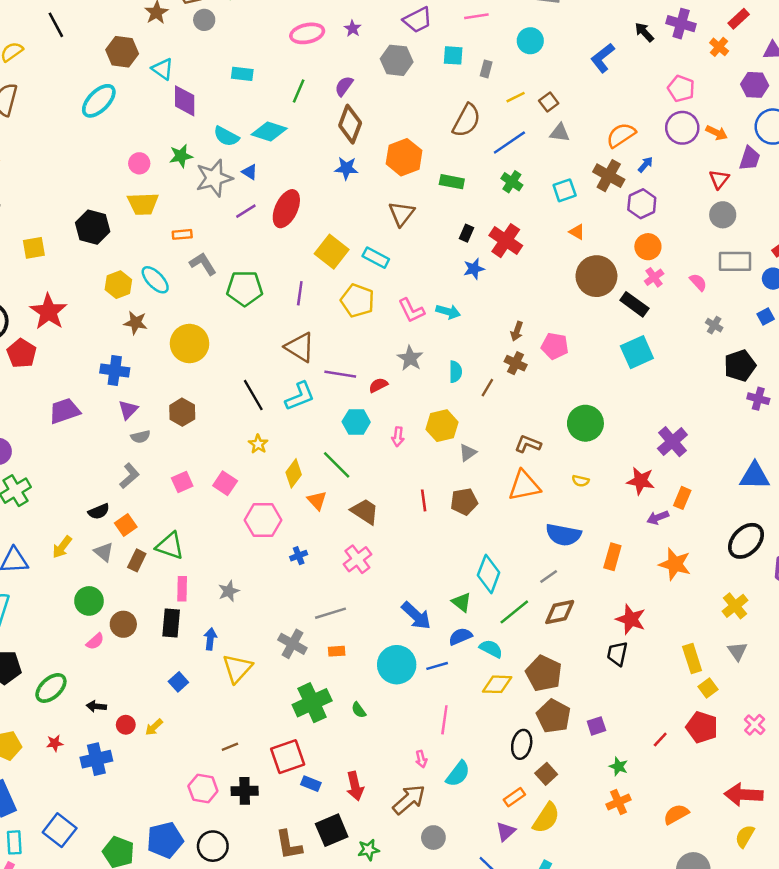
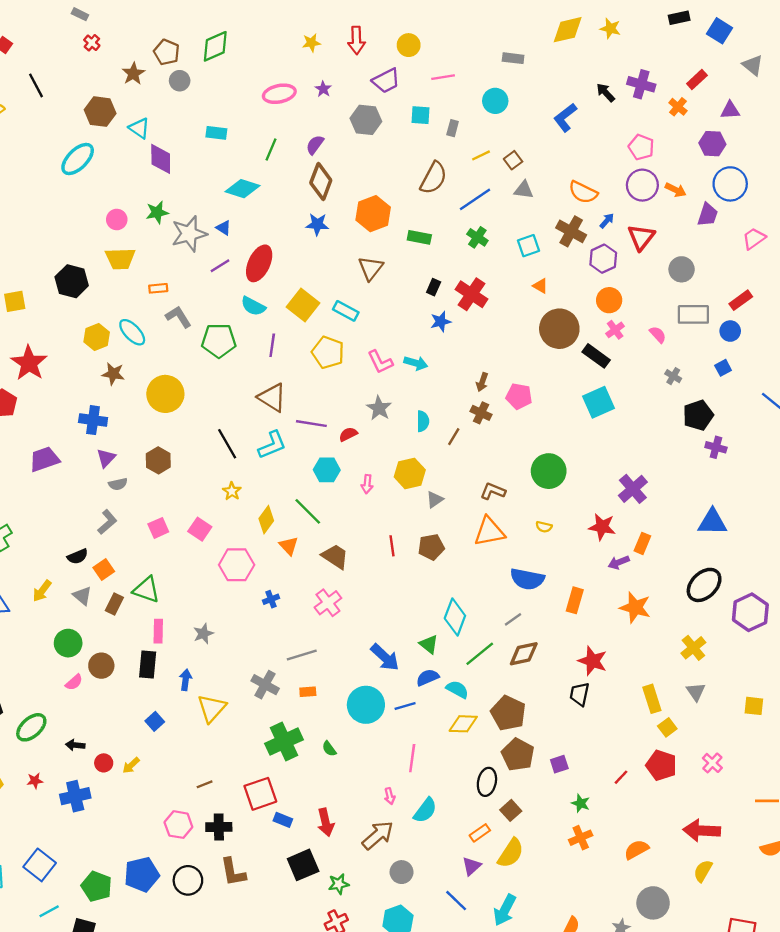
orange semicircle: (621, 135) -> (583, 192), turned -120
cyan semicircle: (226, 136) -> (253, 306), moved
red triangle: (719, 179) -> (641, 237), moved, size x1.4
brown L-shape: (289, 845) -> (233, 872), moved

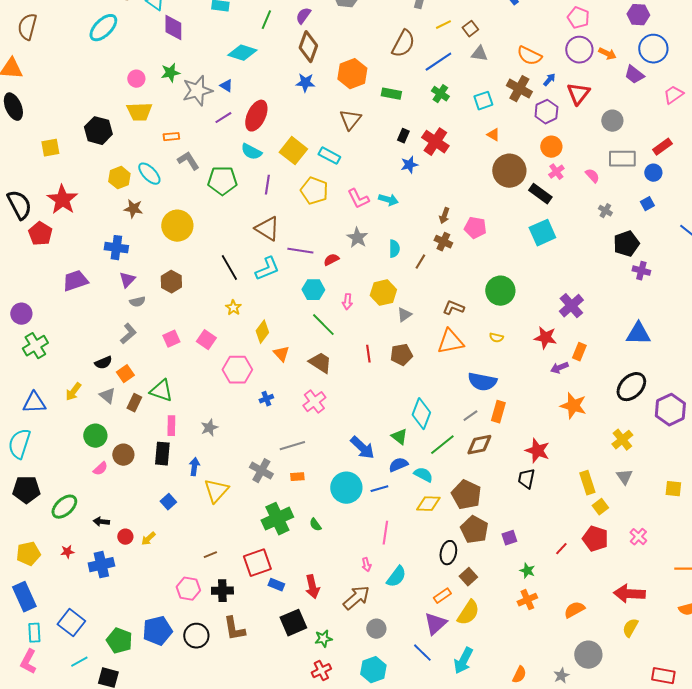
purple trapezoid: (708, 215) -> (634, 75), turned 110
green line: (308, 511) -> (323, 325), moved
orange rectangle: (575, 600) -> (498, 412), moved
purple triangle: (472, 866) -> (435, 624), size x1.4

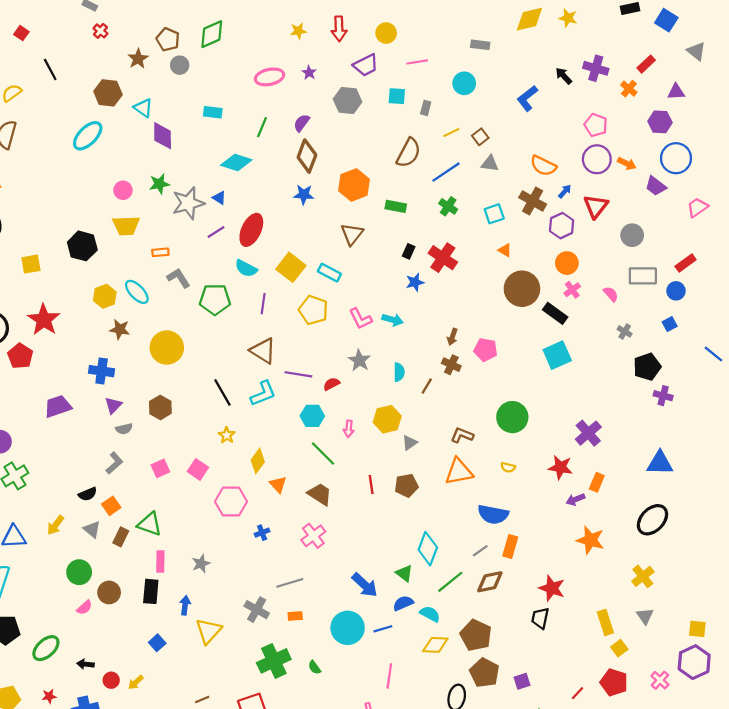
purple hexagon: (670, 410) -> (694, 662), moved

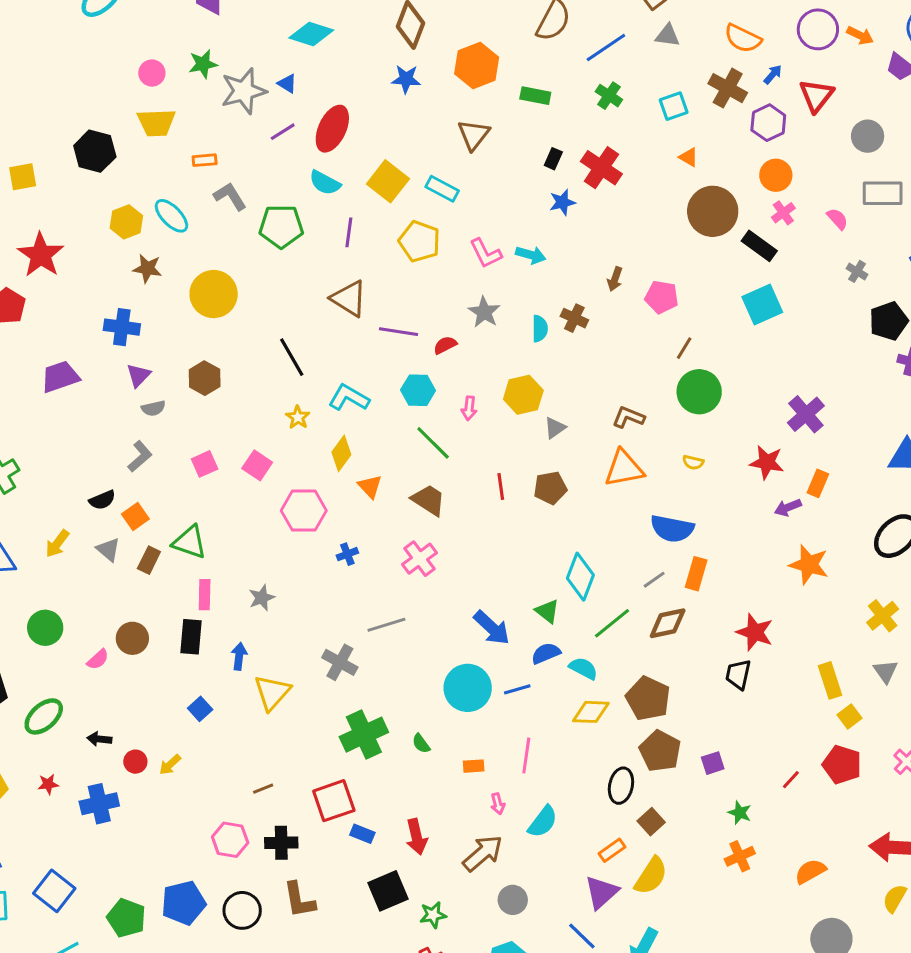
brown cross: (451, 365) -> (574, 318), moved
brown line: (427, 386) -> (684, 348), moved
cyan L-shape: (263, 394) -> (349, 398), moved, turned -128
green circle: (79, 572) -> (45, 628), moved
orange rectangle: (295, 616) -> (474, 766), moved

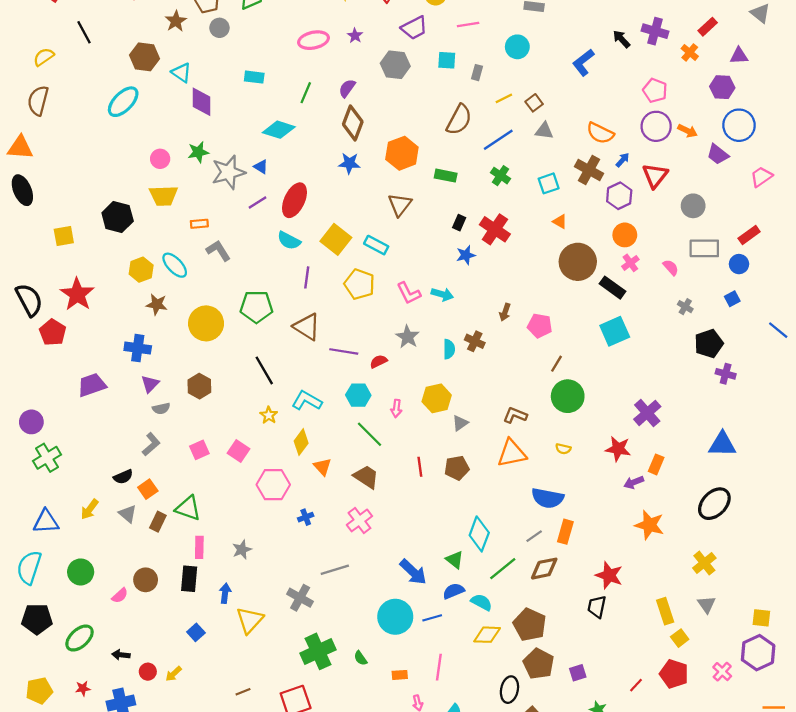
green pentagon: (281, 226) -> (256, 307), moved

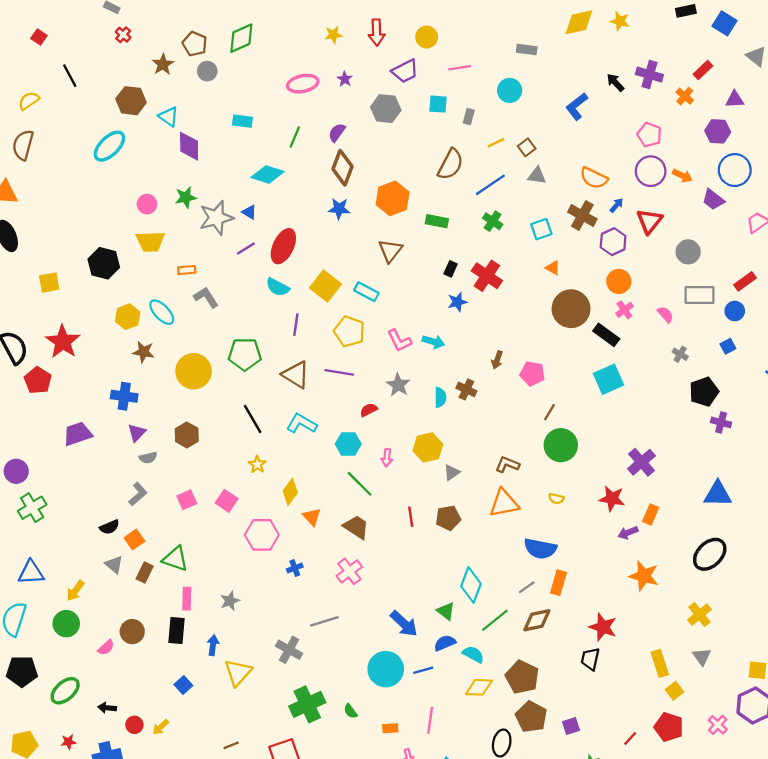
purple line: (344, 351) -> (339, 372), moved
cyan L-shape: (307, 401) -> (302, 424), moved
yellow arrow: (90, 509) -> (75, 591), moved

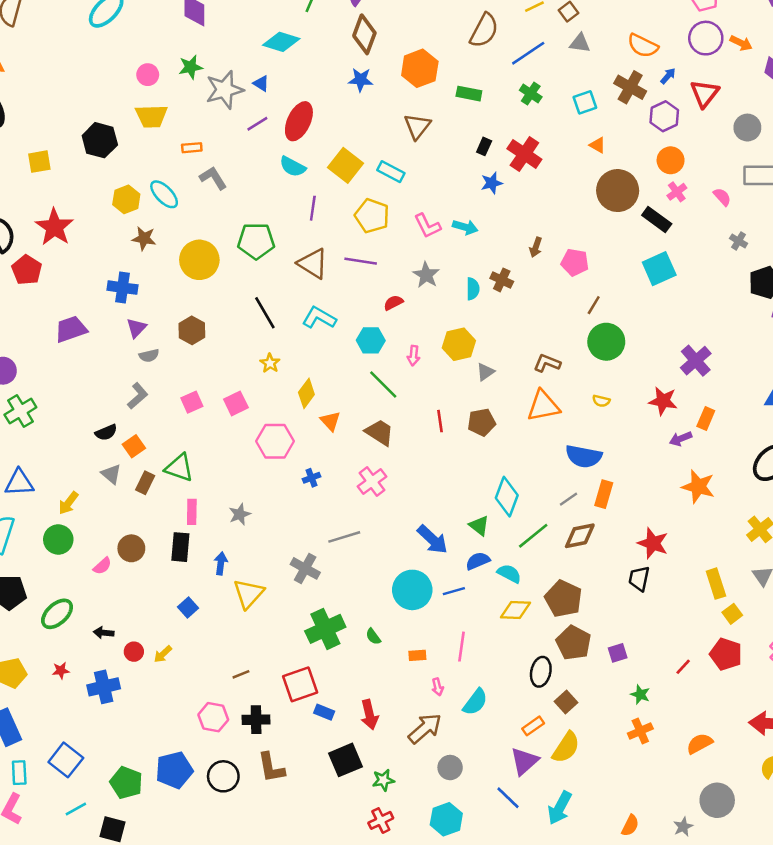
pink square: (227, 501) -> (236, 403), turned 30

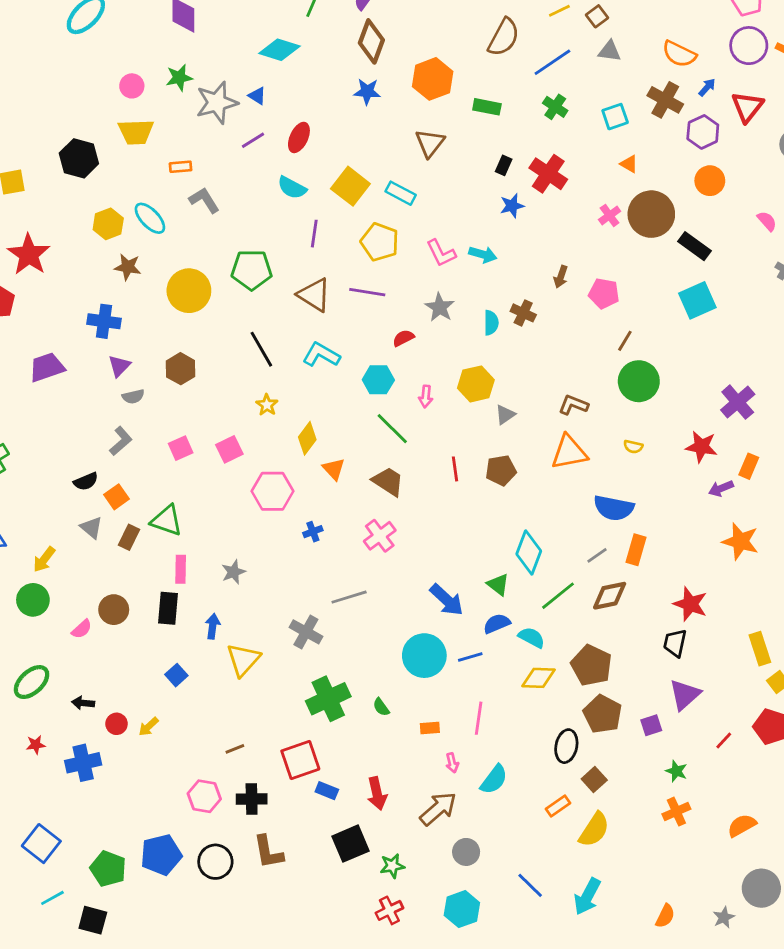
red ellipse: (299, 121) -> (299, 137), size x0.7
pink cross: (677, 192) -> (610, 215), moved
purple triangle: (524, 761) -> (685, 695), moved

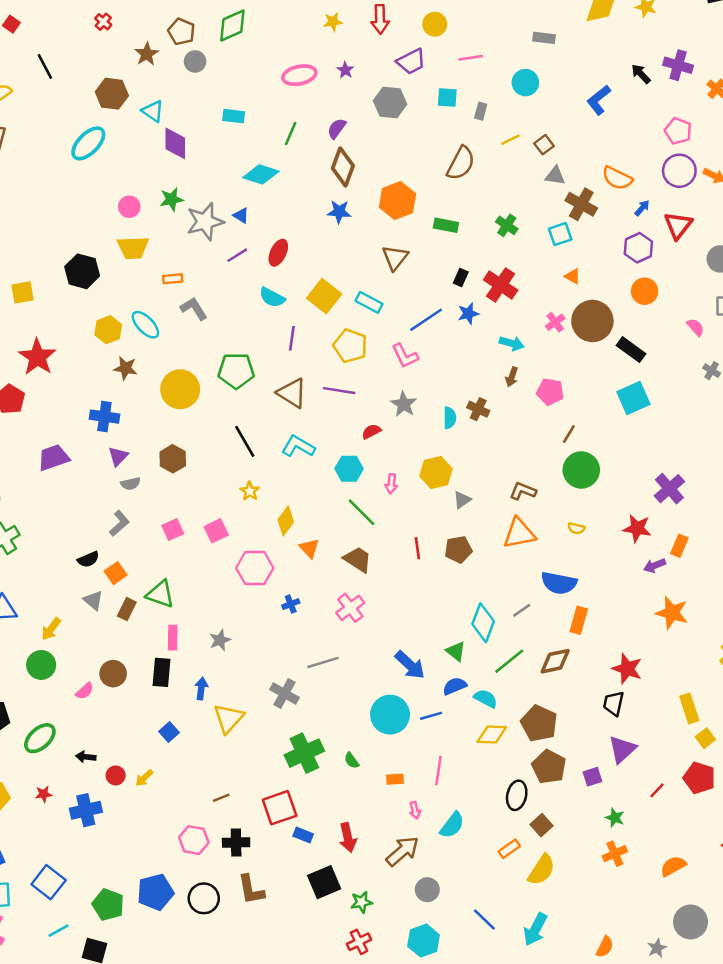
blue line: (552, 62) -> (426, 320), moved
brown cross: (665, 100) -> (581, 204), moved
cyan arrow: (483, 254) -> (512, 343), moved
gray line: (597, 555) -> (522, 610), moved

